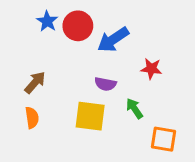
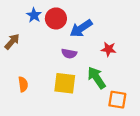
brown arrow: (35, 82) -> (12, 42), moved
purple semicircle: (105, 84) -> (69, 54), moved
green arrow: (134, 108) -> (97, 78), size x1.5

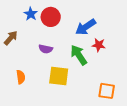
blue arrow: (81, 28) -> (86, 27), moved
purple semicircle: (69, 54) -> (46, 49), moved
green arrow: (97, 78) -> (79, 55), moved

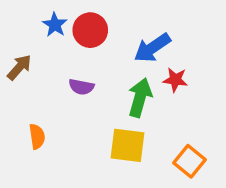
green arrow: (79, 55) -> (140, 97), turned 50
yellow square: (59, 76) -> (127, 145), moved
orange square: (107, 91) -> (190, 161), turned 30

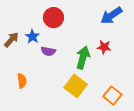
blue star: (55, 25) -> (32, 37), moved
blue arrow: (152, 48) -> (111, 15), moved
yellow square: (127, 145) -> (76, 86), turned 30

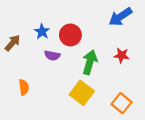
red circle: (53, 18) -> (70, 35), moved
blue star: (32, 37) -> (42, 32), moved
red star: (104, 47) -> (122, 55), moved

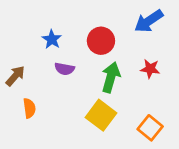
red circle: (70, 35) -> (101, 41), moved
brown arrow: (12, 43) -> (15, 76), moved

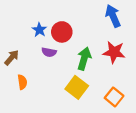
blue arrow: (149, 21) -> (113, 16), turned 100
red circle: (101, 41) -> (62, 32), moved
red star: (150, 69) -> (114, 52), size x1.5

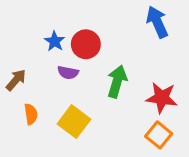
red star: (114, 52) -> (162, 98), moved
yellow square: (77, 87) -> (74, 122), moved

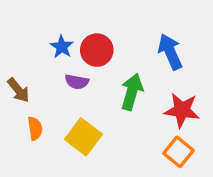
blue arrow: (157, 22) -> (170, 52), moved
brown arrow: (16, 80) -> (18, 90), turned 100

